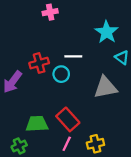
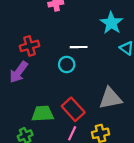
red cross: (39, 63) -> (29, 46), moved
gray triangle: (105, 87) -> (110, 98), moved

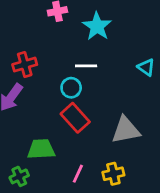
cyan star: (111, 23) -> (97, 26), moved
red rectangle: (73, 109) -> (75, 118), moved

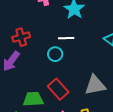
red rectangle: (75, 118) -> (58, 89), moved

